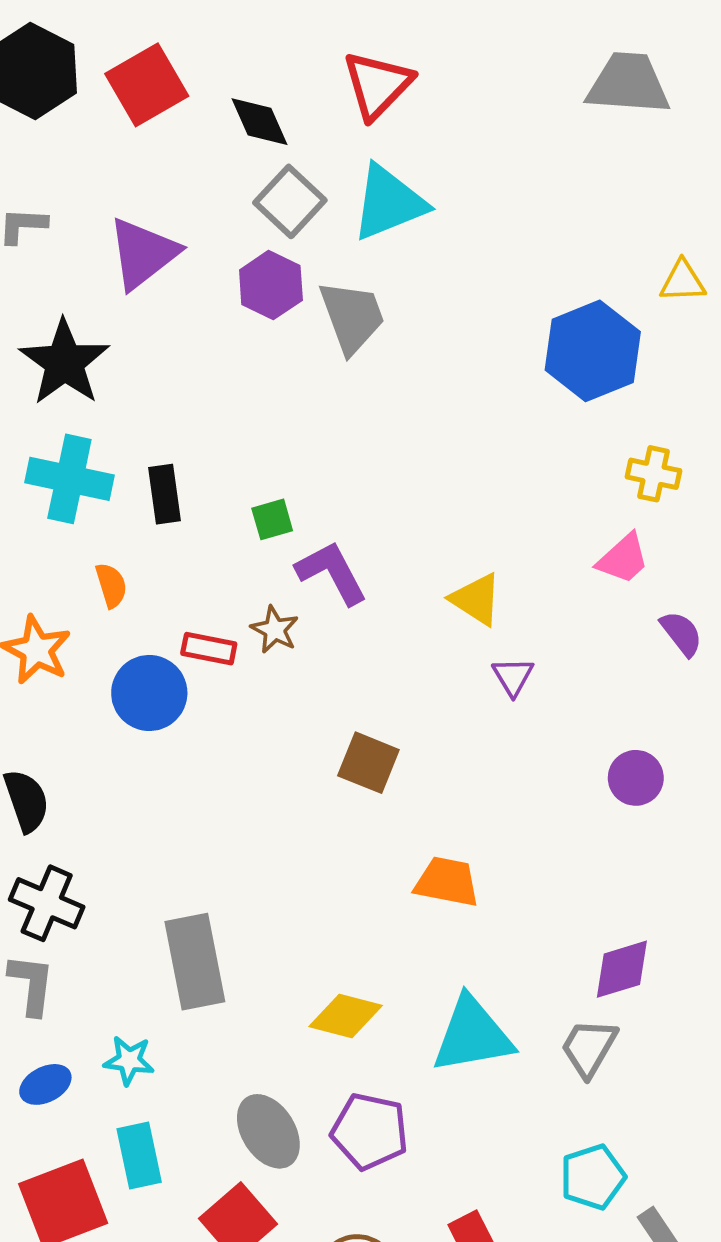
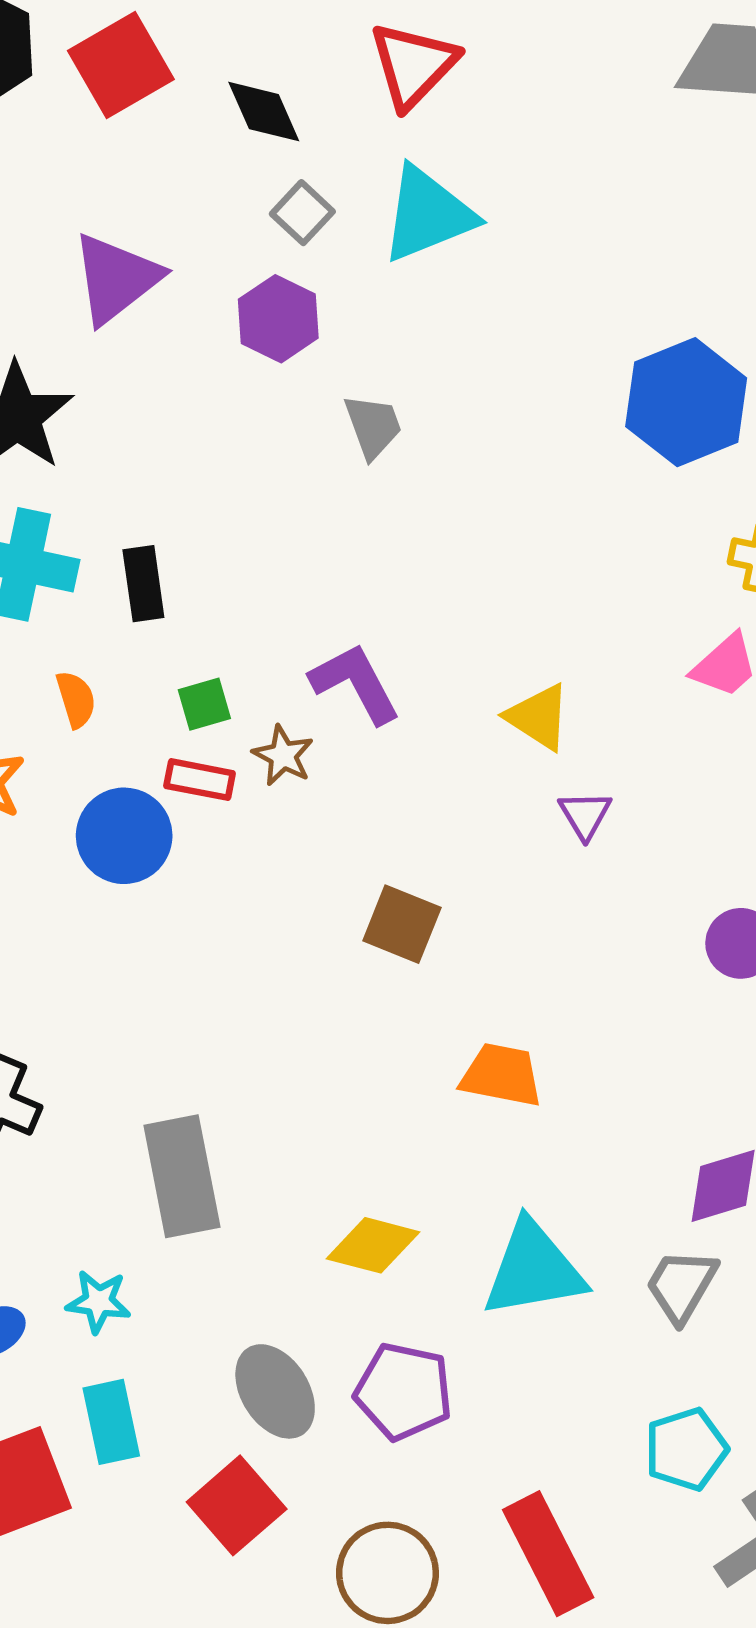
gray square: (290, 201) -> (302, 213), size x0.7
gray trapezoid: (352, 317) -> (373, 426), moved, size x0.7
green square: (272, 519) -> (204, 704), moved

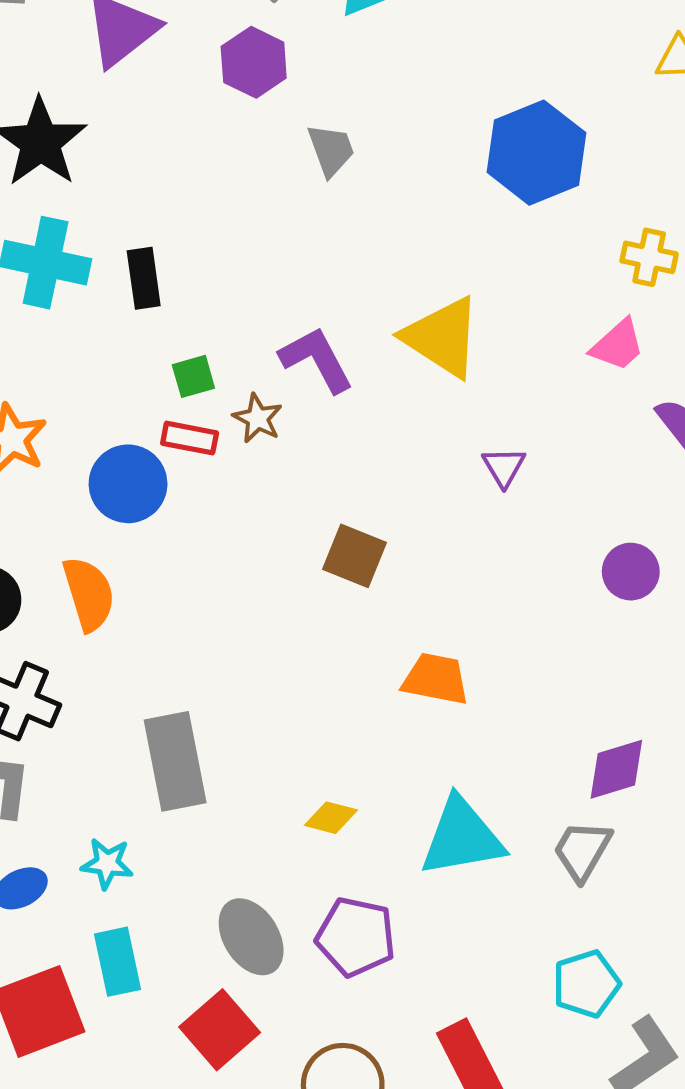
blue hexagon: (686, 402) -> (536, 153), moved
orange semicircle: (76, 699) -> (89, 594), moved, size x1.6
yellow triangle: (538, 717) -> (442, 337), moved, size x1.5
yellow diamond: (373, 1245) -> (331, 818), size x0.7

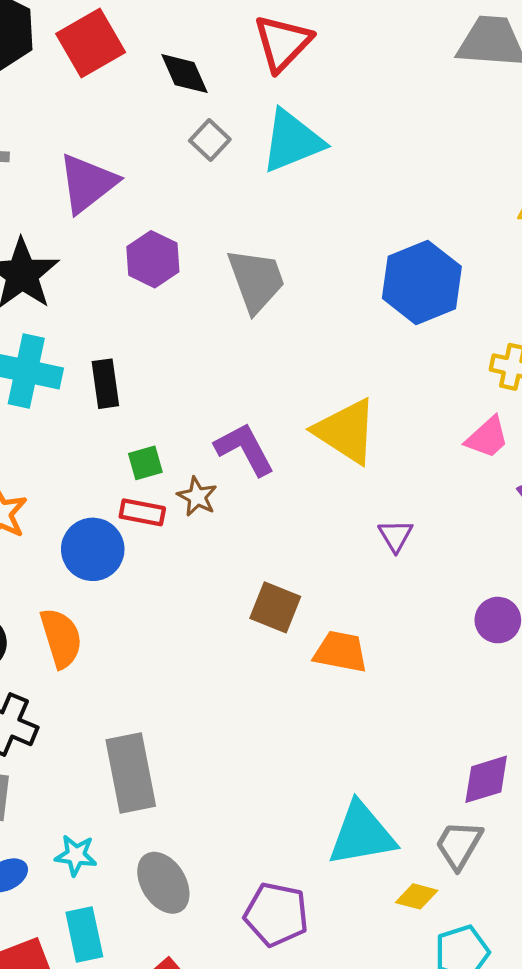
purple hexagon: (254, 62) -> (153, 259), moved
gray trapezoid: (331, 150) -> (256, 280), size x1.5
orange trapezoid: (436, 679) -> (341, 652), moved
yellow diamond: (331, 818) -> (417, 896), moved
gray ellipse: (251, 937) -> (163, 883), moved

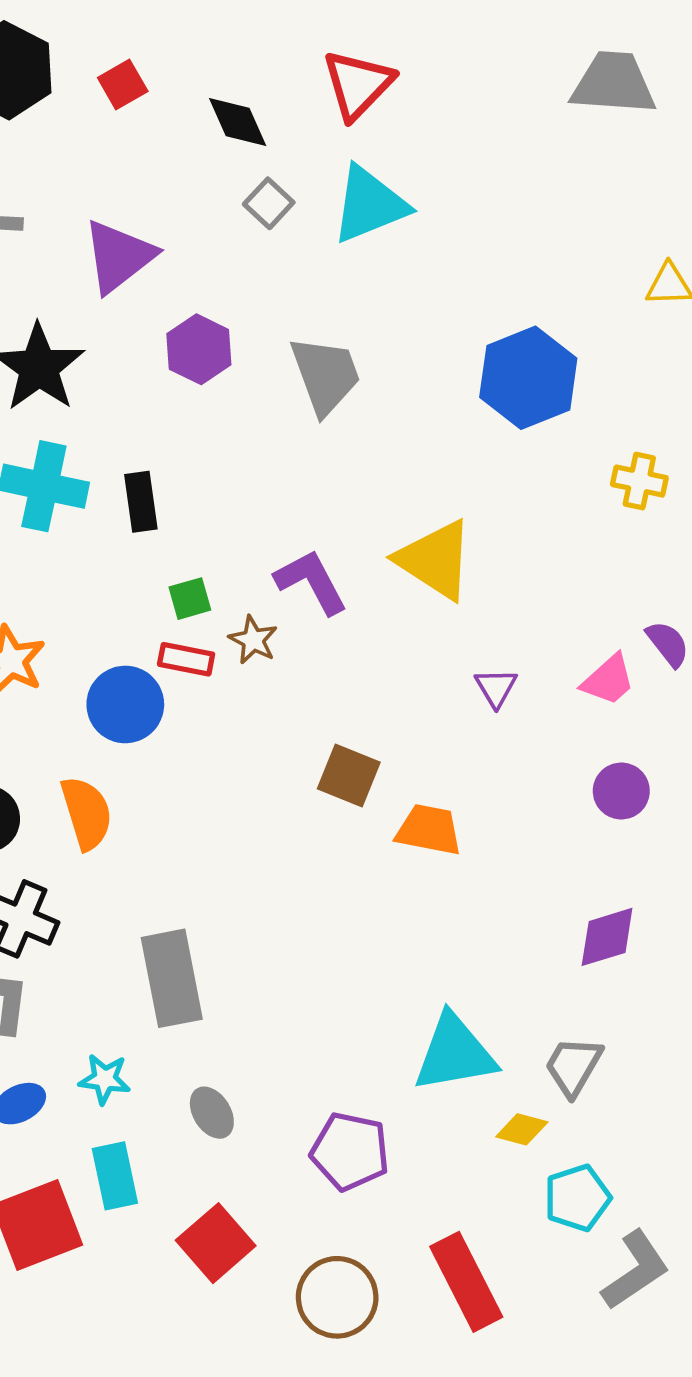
red square: (91, 43) -> (123, 85), size x0.6
pink trapezoid: (487, 438) -> (608, 680), moved
purple diamond: (486, 779) -> (607, 937), moved
gray ellipse: (163, 883) -> (212, 1113), size x0.7

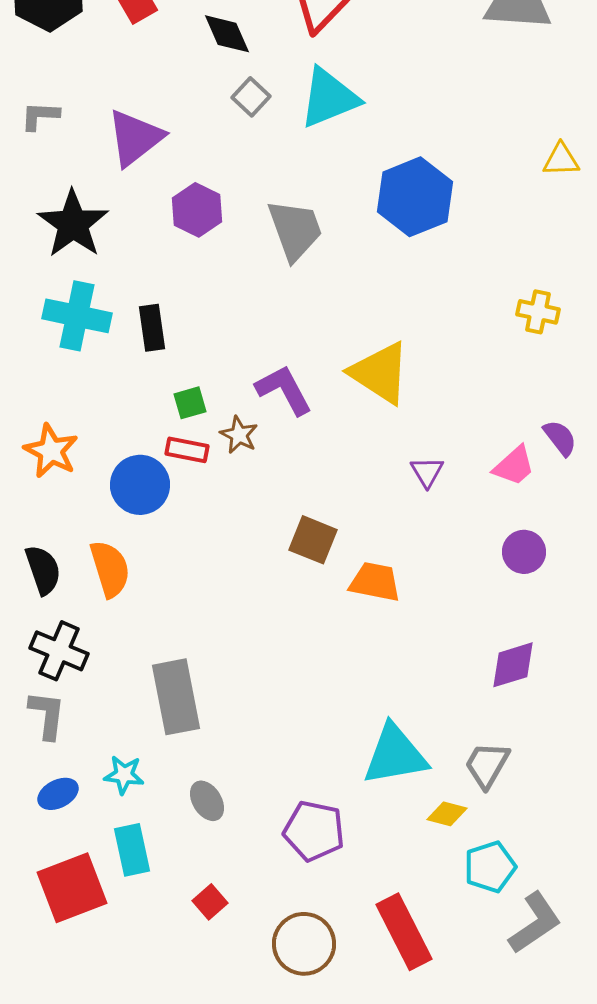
blue hexagon: (528, 378) -> (415, 197), moved
red square: (216, 1243) -> (210, 902), size x0.6

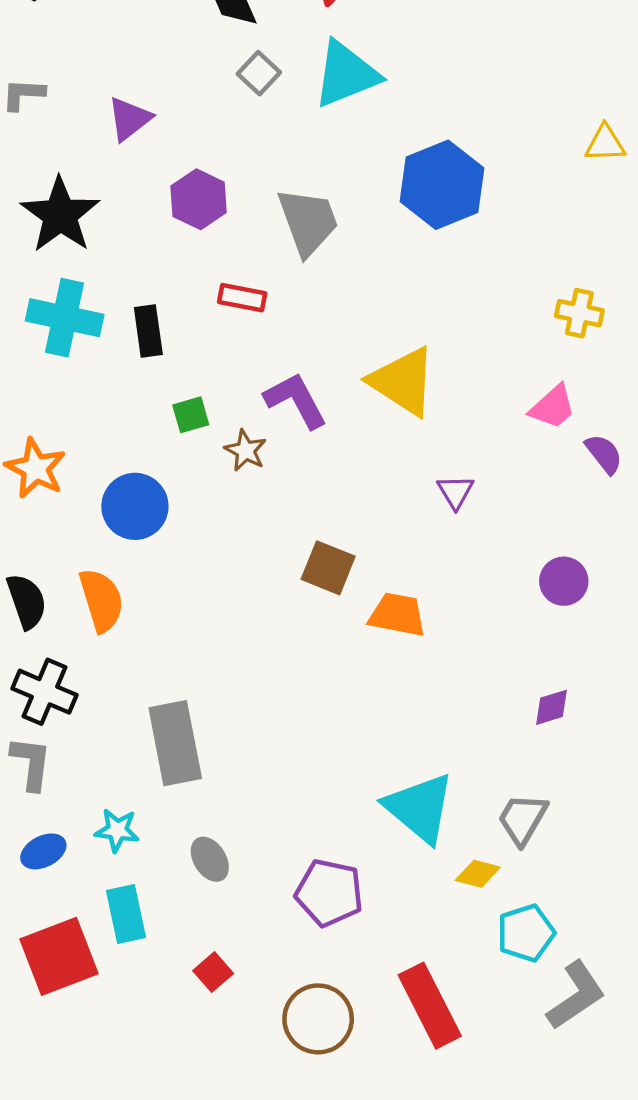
purple triangle: (135, 138) -> (129, 119), size x0.7
red rectangle: (187, 450) -> (242, 298), moved
pink trapezoid: (514, 466) -> (553, 407), moved
purple diamond: (513, 665) -> (551, 707), size x0.7
cyan triangle: (395, 755) -> (420, 808), turned 50

